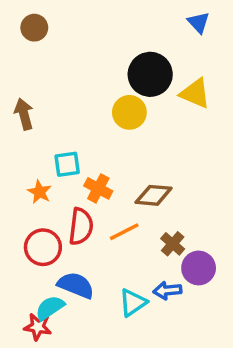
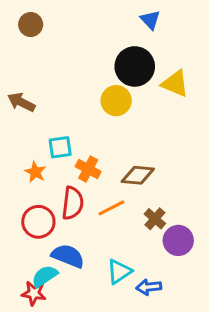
blue triangle: (199, 22) -> (150, 20), moved
brown arrow: (24, 114) -> (21, 102), turned -48
blue arrow: (167, 290) -> (149, 287), moved

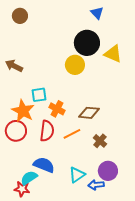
orange star: (35, 172) -> (23, 111), size x1.6
red circle: (38, 222) -> (16, 131), moved
purple circle: (178, 240) -> (108, 171), moved

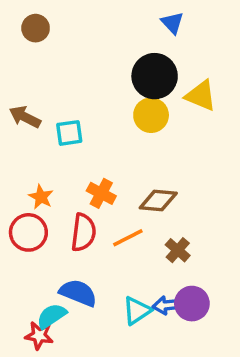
yellow circle: (75, 65) -> (151, 115), moved
cyan square: (39, 95) -> (69, 133), moved
orange star: (23, 111) -> (41, 197), size x0.6
blue arrow: (96, 185) -> (167, 305), moved

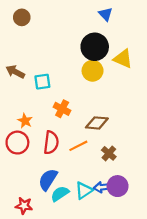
orange cross: (101, 193) -> (62, 109), moved
blue semicircle: (78, 293) -> (48, 180), turned -80
cyan semicircle: (52, 316) -> (60, 194), moved

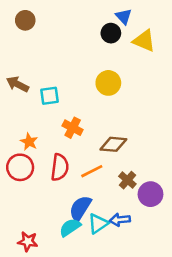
black circle: (95, 47) -> (111, 33), moved, size x0.6
yellow triangle: (123, 59) -> (144, 41), moved
blue semicircle: (48, 180) -> (80, 208), moved
purple circle: (118, 186) -> (150, 194), moved

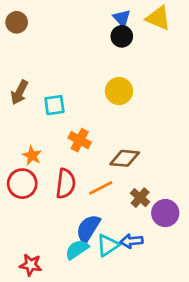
blue triangle: (124, 16) -> (122, 18), moved
brown circle: (25, 20) -> (17, 22), moved
yellow triangle: (144, 41) -> (158, 18), moved
brown arrow: (18, 84) -> (19, 92), turned -90

